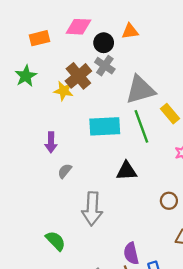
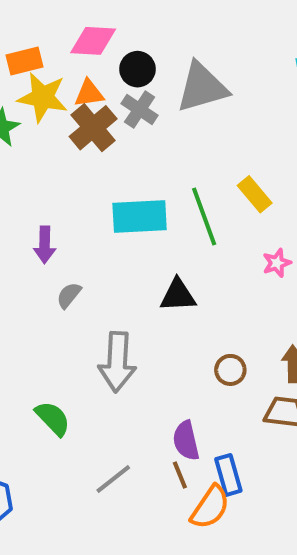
orange triangle: (130, 31) -> (89, 93), moved
gray triangle: (140, 90) -> (202, 87), moved
yellow star: (64, 91) -> (43, 97), moved, size x1.4
brown circle: (169, 201) -> (230, 370), moved

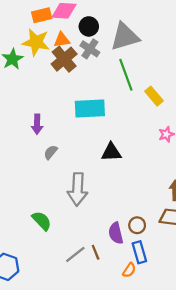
orange rectangle: (24, 61) -> (42, 15), moved
green line: (204, 217) -> (126, 75), moved
brown circle: (230, 370) -> (137, 225), moved
brown line: (180, 475) -> (96, 252), moved
orange semicircle: (210, 507) -> (129, 270), size x0.6

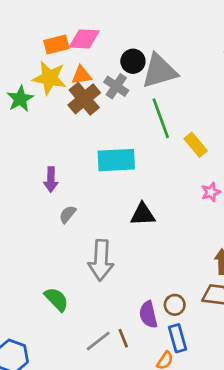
black circle: (89, 26) -> (133, 61), moved

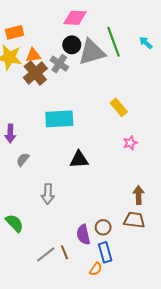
pink diamond: (84, 39) -> (75, 18), moved
green line: (161, 118) -> (113, 42), moved
gray arrow: (101, 260) -> (48, 194), size x0.7

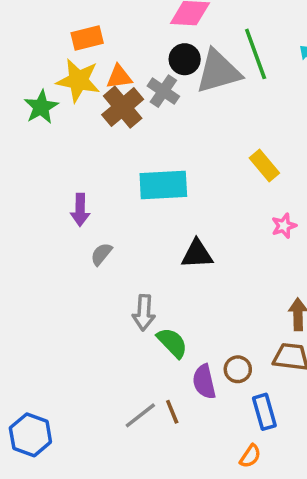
green semicircle: (14, 223) -> (172, 343), moved
blue rectangle: (105, 252) -> (264, 412), moved
orange semicircle: (96, 269) -> (250, 456), moved

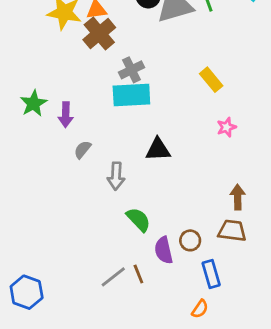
gray cross: (163, 91) -> (131, 70), moved, turned 30
green star: (41, 107) -> (34, 103), moved
gray arrow: (144, 313) -> (116, 176), moved

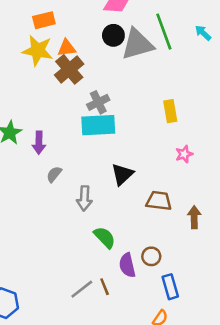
yellow rectangle: (211, 80) -> (170, 111), turned 30
black triangle: (158, 150) -> (122, 174), turned -40
brown trapezoid: (232, 231) -> (159, 201), moved

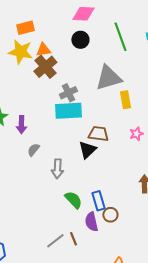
gray triangle: (137, 44) -> (108, 78), moved
brown trapezoid: (159, 201) -> (98, 134), moved
blue rectangle: (170, 287) -> (98, 201), moved

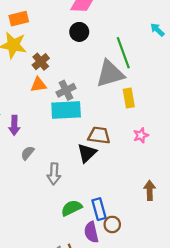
green line: (120, 37) -> (123, 53), moved
orange triangle: (43, 50) -> (39, 85), moved
brown cross: (45, 67) -> (41, 62), size x0.7
green semicircle: (73, 200) -> (72, 208), turned -72

